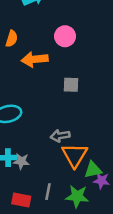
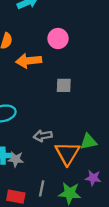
gray arrow: (60, 136) -> (43, 136), moved
green triangle: (93, 170) -> (88, 142), moved

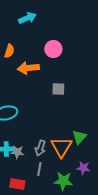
gray arrow: (43, 136) -> (40, 148), moved, turned -63
green triangle: (88, 142) -> (79, 137), turned -35
gray line: (42, 188) -> (39, 169), moved

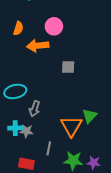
pink circle: (53, 49) -> (54, 26), moved
gray arrow: (40, 148) -> (35, 109), moved
purple star: (83, 168) -> (94, 163), moved

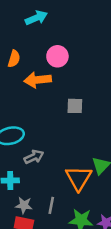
gray arrow: (35, 109) -> (34, 157), turned -133
gray star: (26, 131) -> (24, 205), moved

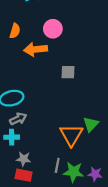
gray arrow: (34, 157) -> (18, 119), moved
gray line: (51, 205) -> (57, 165), moved

